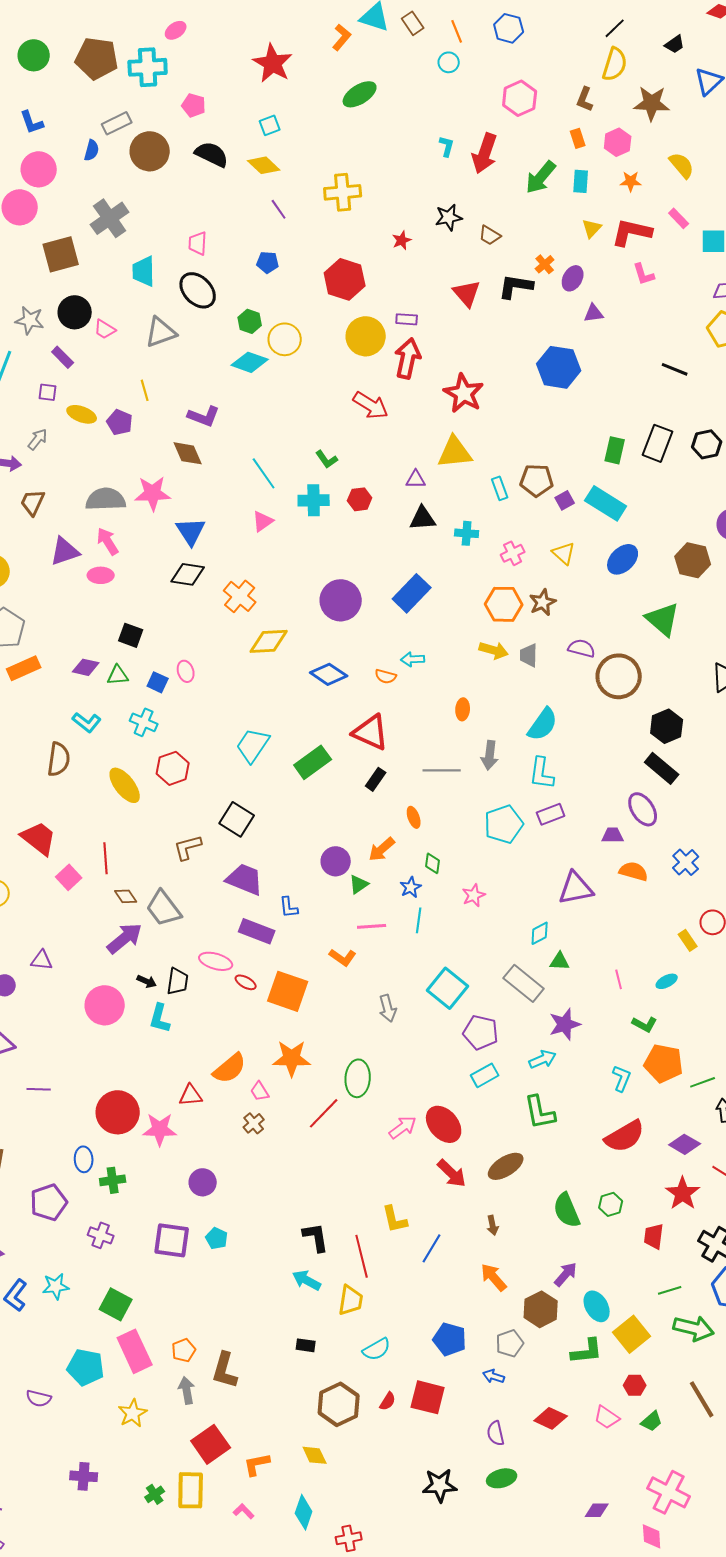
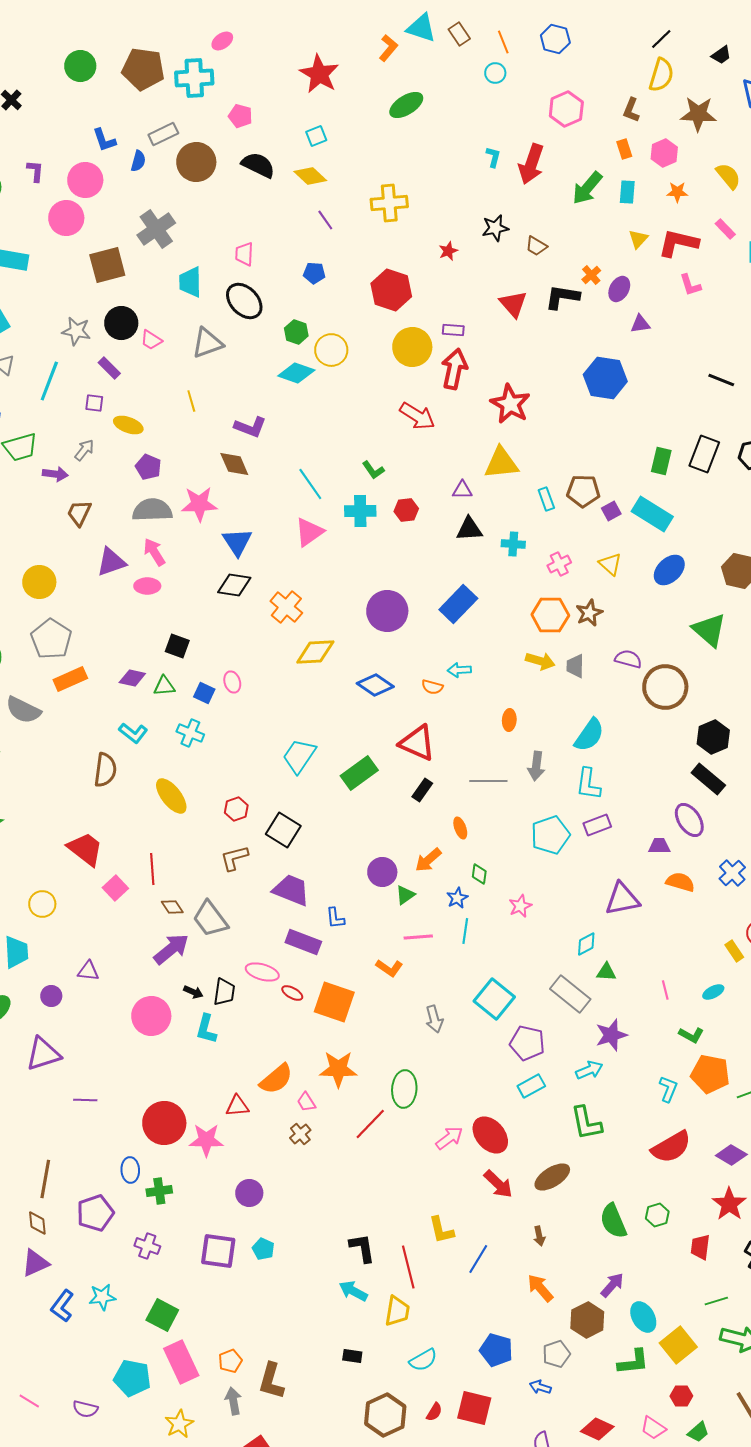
blue L-shape: (32, 122) -> (104, 140), moved
purple pentagon: (120, 422) -> (148, 467), moved
pink triangle: (263, 521) -> (309, 532), size x1.4
red hexagon: (173, 768) -> (236, 809), moved, size x0.7

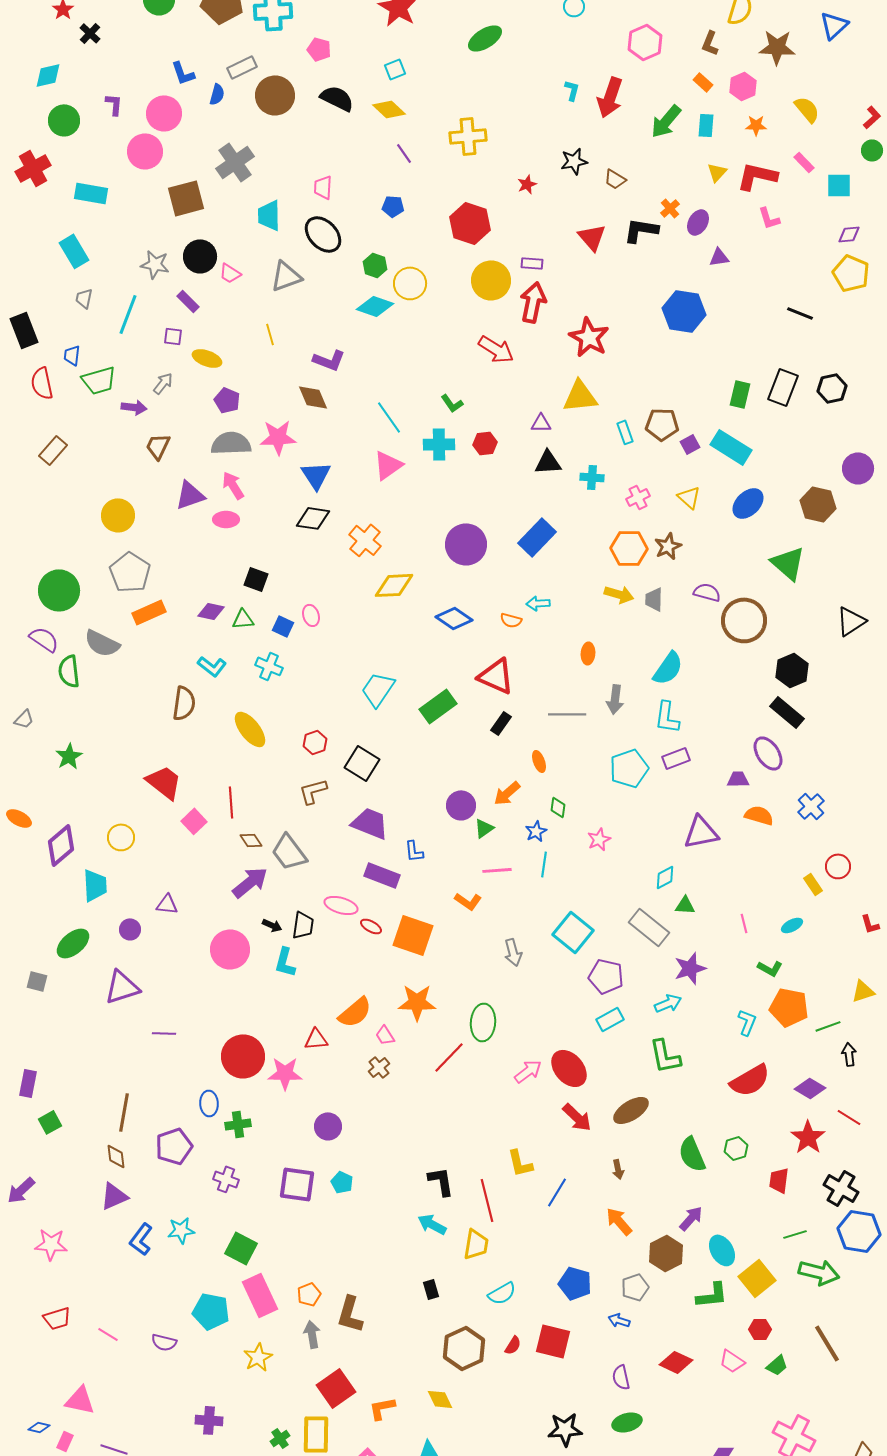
orange rectangle: (624, 149) -> (703, 82), turned -30
black rectangle: (352, 1356) -> (431, 1289), turned 66

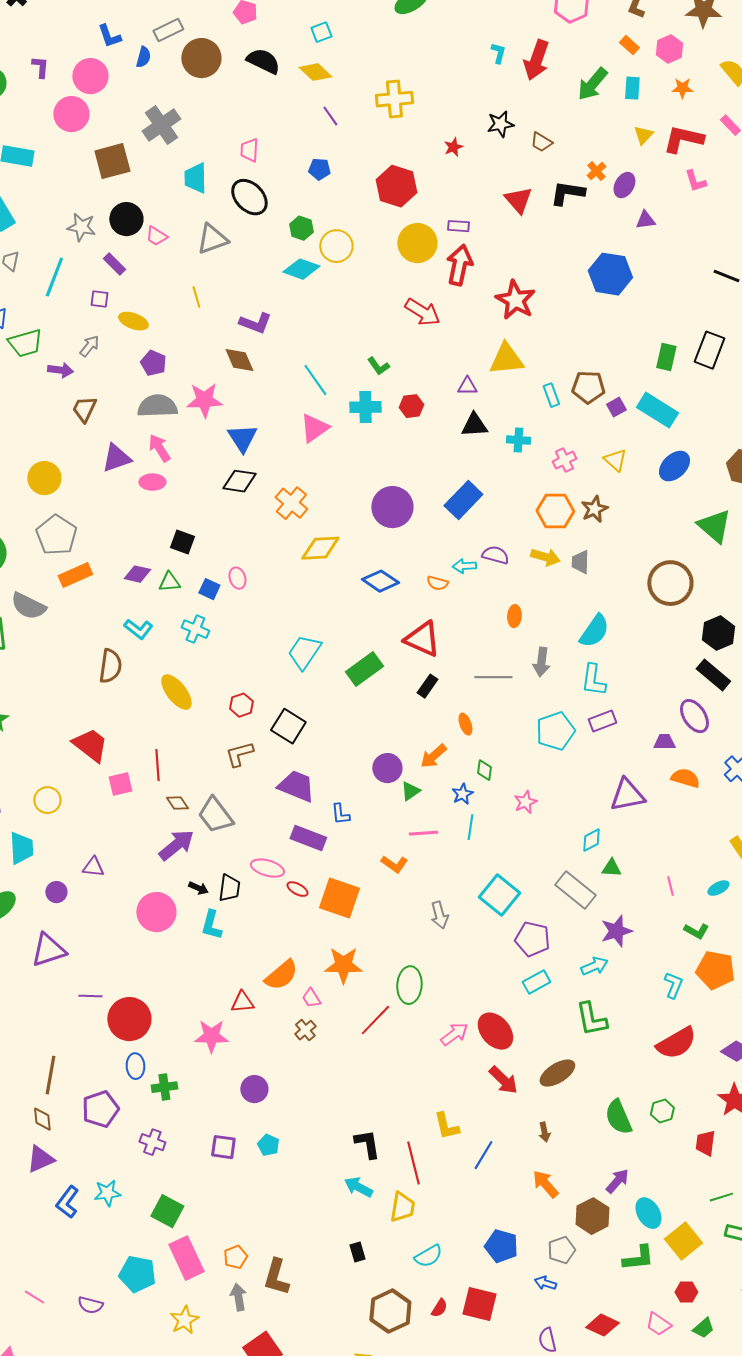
purple semicircle: (707, 592) -> (495, 555), moved
pink square: (194, 821) -> (120, 784), turned 30
red circle: (243, 1056) -> (129, 1019), moved
purple square: (297, 1184) -> (223, 1147), size x0.7

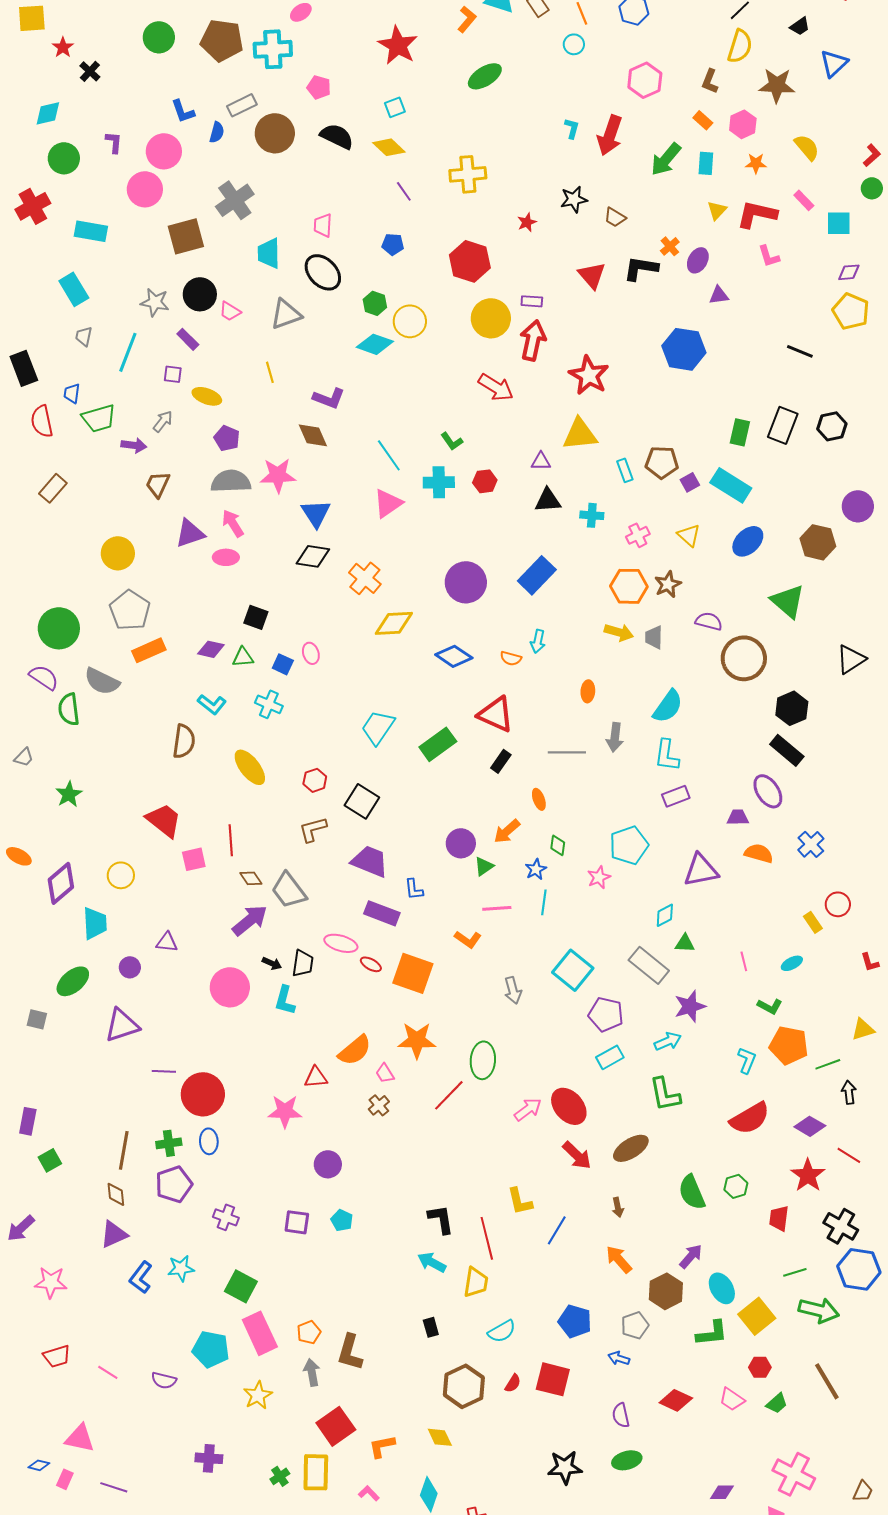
purple semicircle: (495, 555) -> (709, 621), moved
cyan arrow: (464, 566) -> (538, 641), turned -75
cyan pentagon: (555, 731) -> (629, 845), moved
green cross: (164, 1087) -> (169, 1143), moved

